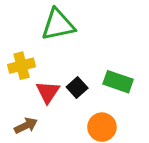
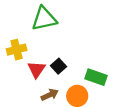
green rectangle: (118, 82) -> (96, 77), moved
brown arrow: (26, 126) -> (50, 95), moved

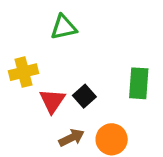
green triangle: (44, 19) -> (64, 27), size x0.7
green rectangle: (96, 77) -> (139, 83), moved, turned 75

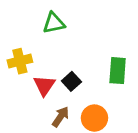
brown arrow: (72, 138) -> (61, 117), turned -30

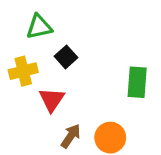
green triangle: (54, 23) -> (39, 27), moved
black square: (71, 81) -> (66, 57), moved

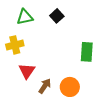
black square: (66, 57) -> (57, 16), moved
red triangle: (52, 100) -> (27, 71), moved

